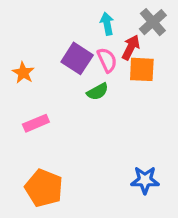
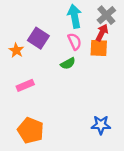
cyan arrow: (107, 24) -> (75, 16), size x1.5
red arrow: (131, 47) -> (102, 33), moved
purple square: (77, 58) -> (38, 38), moved

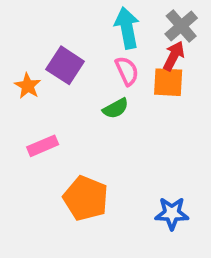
orange pentagon: (31, 130) -> (86, 198), moved

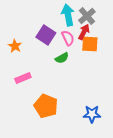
gray cross: (181, 26) -> (87, 16), moved
red arrow: (174, 56) -> (84, 32), moved
purple square: (65, 65) -> (46, 35), moved

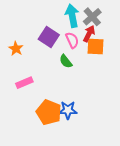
green semicircle: (62, 58) -> (66, 61), turned 80
blue star: (92, 114) -> (68, 110), moved

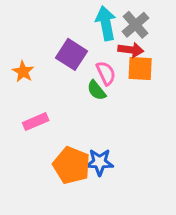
red arrow: (89, 34) -> (131, 50), turned 70
pink semicircle: (72, 40) -> (106, 73), moved

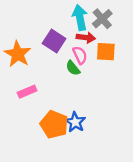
red arrow: (131, 50) -> (86, 38), moved
orange star: (23, 72) -> (18, 54), size x1.6
blue star: (100, 162) -> (75, 122), turned 30

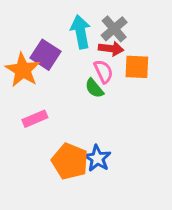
cyan arrow: (80, 18) -> (81, 32), moved
gray cross: (102, 19) -> (114, 29), moved
purple square: (54, 41) -> (46, 55), moved

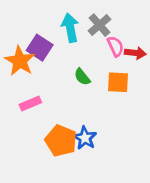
red arrow: (111, 49) -> (135, 53), moved
orange square: (137, 67) -> (118, 82), moved
pink semicircle: (103, 71) -> (115, 46), moved

